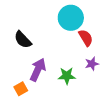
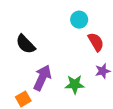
cyan circle: (71, 18) -> (79, 20), size x0.6

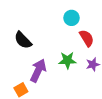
green star: (75, 84) -> (67, 60), moved

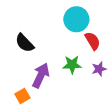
cyan circle: (72, 18) -> (76, 19), size x1.5

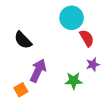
green star: (72, 65) -> (74, 81), moved

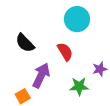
red semicircle: (87, 38) -> (65, 52), moved

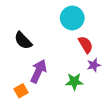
red semicircle: (65, 52) -> (86, 45), moved

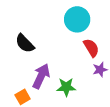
green star: (74, 82) -> (66, 87), moved

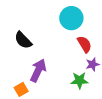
green star: (66, 87) -> (79, 80), moved

